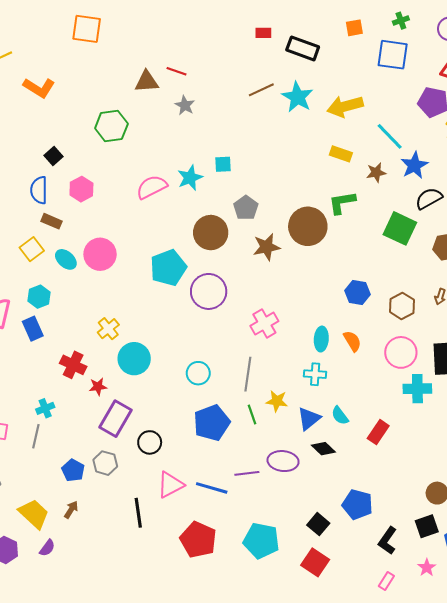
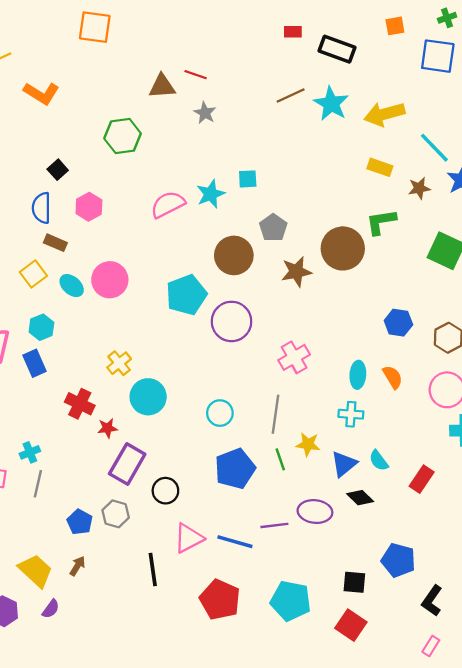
cyan cross: (45, 408) -> (30, 452), moved
black square: (318, 524) -> (354, 582), turned -35

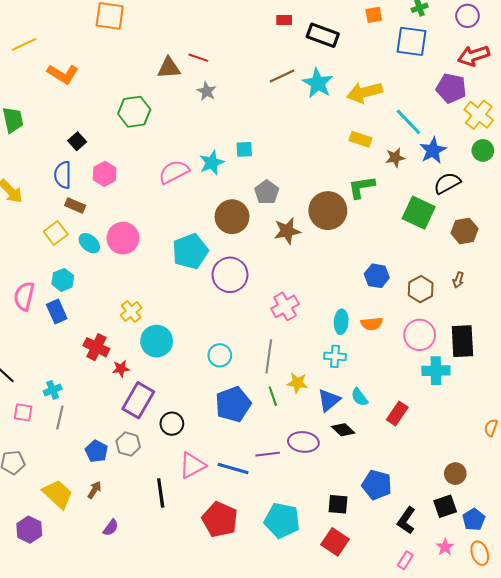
orange semicircle: (393, 377) -> (372, 324), turned 115
purple semicircle: (51, 609) -> (111, 528), moved

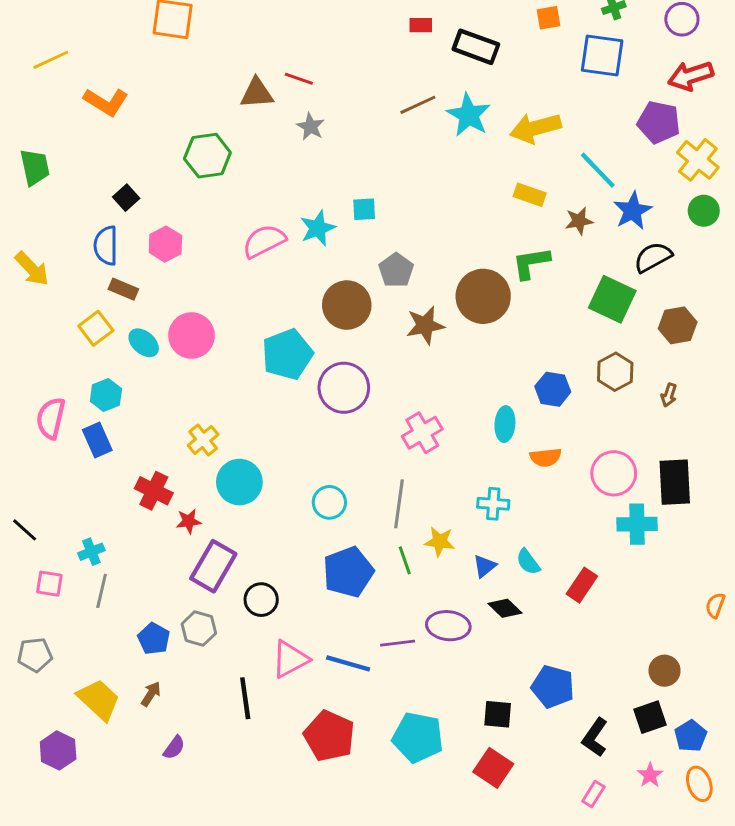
brown hexagon: (421, 289) -> (615, 372), moved
cyan ellipse: (341, 322) -> (505, 424), moved
blue triangle: (329, 400) -> (485, 566), size x0.7

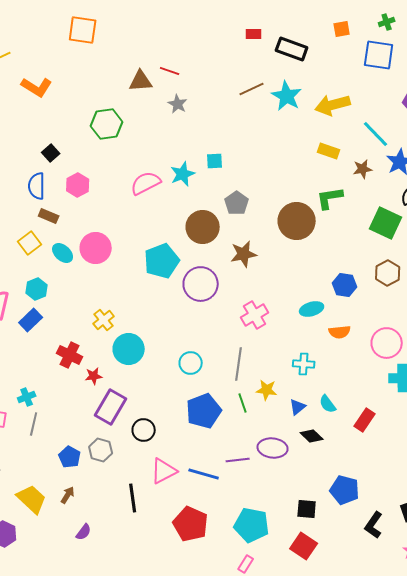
brown star: (425, 325) -> (244, 254), moved
cyan ellipse: (505, 424) -> (312, 309), turned 70
blue rectangle: (97, 440) -> (31, 320), turned 70
pink rectangle: (593, 794) -> (246, 564), moved

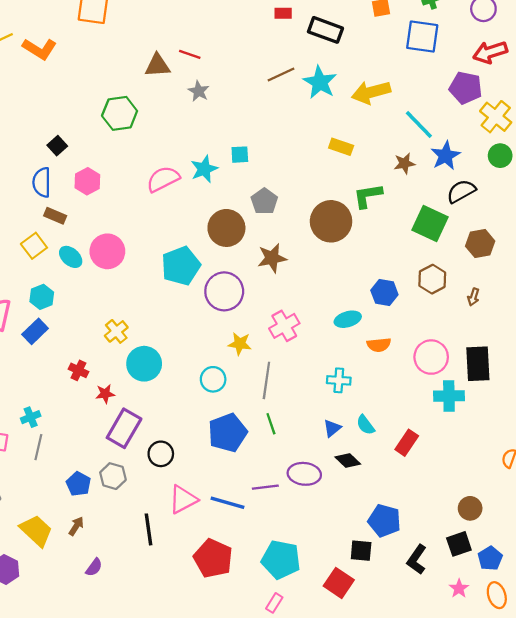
orange L-shape: (37, 87) -> (40, 49), moved
yellow rectangle: (329, 151) -> (341, 147), moved
red cross: (70, 355) -> (78, 370), size x0.7
yellow star: (267, 390) -> (240, 344), moved
black square: (307, 509) -> (361, 551), moved

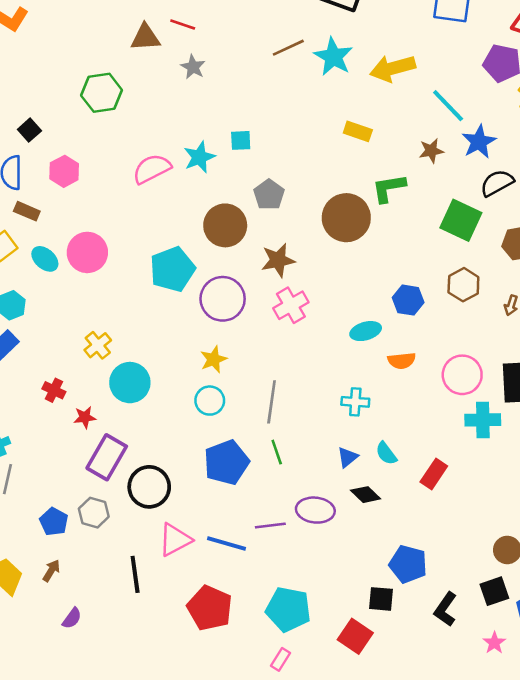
pink cross: (284, 326) -> (291, 305), moved
yellow star: (240, 344) -> (214, 359), moved, turned -30
black circle: (161, 454) -> (149, 487), size x1.4

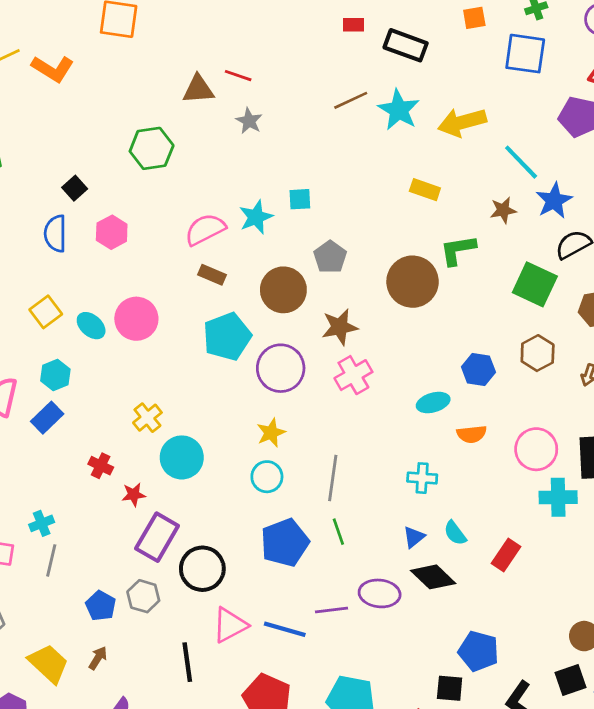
brown rectangle: (27, 211) -> (212, 275), moved
black diamond: (366, 495) -> (433, 577), size x1.4

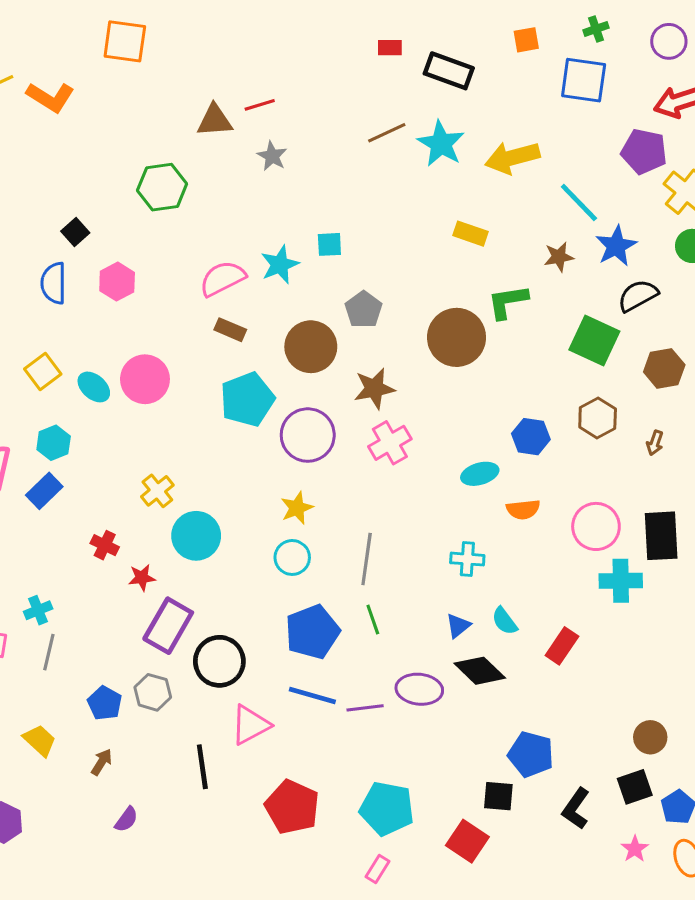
red line: (238, 76) -> (260, 105), turned -36
blue line: (285, 629) -> (312, 695), moved
yellow trapezoid: (48, 664) -> (40, 740), moved, size x0.7

